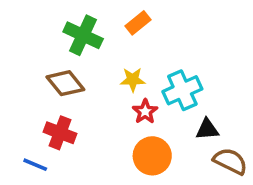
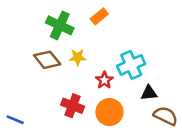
yellow star: (133, 80) -> (78, 57), moved
red cross: (60, 133) -> (73, 106), moved
blue line: (35, 165) -> (15, 120), moved

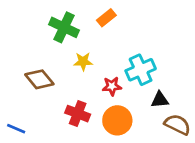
brown diamond: (47, 60) -> (39, 79), moved
red star: (104, 80) -> (112, 86), turned 30

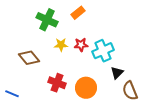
red star: (112, 86) -> (81, 45), moved
black triangle: (160, 100) -> (117, 73), turned -40
brown semicircle: (178, 124) -> (130, 91), turned -138

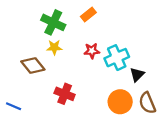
yellow star: (61, 45) -> (54, 47), moved
black triangle: (117, 73) -> (137, 75), moved
orange circle: (86, 88) -> (120, 102), moved

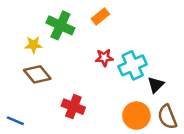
yellow star: (54, 47) -> (33, 45), moved

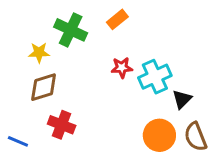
brown diamond: (37, 74) -> (44, 87), turned -68
red cross: (73, 107) -> (62, 125), moved

